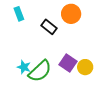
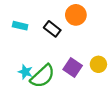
cyan rectangle: (19, 14) -> (20, 26), moved, turned -56
yellow circle: (85, 67) -> (98, 64), moved

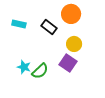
yellow circle: (98, 64) -> (74, 44), moved
green semicircle: (43, 76) -> (40, 71), size x0.7

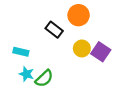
cyan rectangle: (19, 24) -> (21, 52), moved
purple square: (68, 63) -> (101, 52), moved

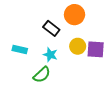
purple square: (101, 52) -> (96, 49), turned -30
cyan star: (26, 74) -> (50, 55), moved

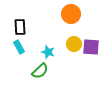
black rectangle: (51, 28) -> (20, 27), moved, turned 49
cyan rectangle: (20, 49) -> (19, 47), turned 48

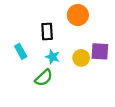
black rectangle: (20, 27) -> (47, 32), moved
yellow circle: (74, 44) -> (81, 58), moved

